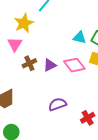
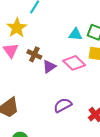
brown cross: (29, 63) -> (34, 54), moved, turned -32

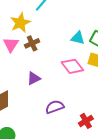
brown cross: (34, 54) -> (32, 43), moved, turned 32
purple triangle: (49, 67) -> (34, 78), moved

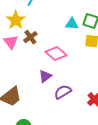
pink diamond: (72, 66) -> (56, 53), moved
purple triangle: (34, 78) -> (45, 76), moved

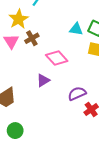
purple semicircle: (63, 92) -> (77, 94), moved

